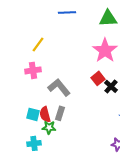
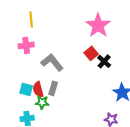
yellow line: (38, 44) -> (31, 19), turned -42

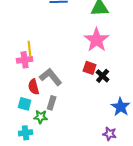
yellow line: (31, 19) -> (30, 49), moved
red square: (91, 53) -> (90, 68), turned -32
red semicircle: (38, 89) -> (34, 87), moved

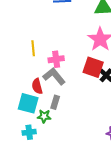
pink cross: (25, 60) -> (56, 59), moved
red square: (90, 68) -> (93, 67), size x1.5
cyan square: (25, 104) -> (28, 103), size x1.5

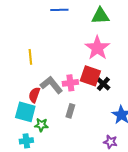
pink cross: (56, 59) -> (70, 83), moved
red semicircle: (37, 86) -> (34, 95), turned 35
gray rectangle: (55, 102) -> (70, 111), moved

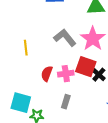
gray L-shape: (51, 85) -> (65, 38), moved
red semicircle: (34, 95) -> (47, 74), moved

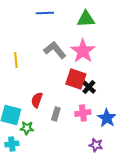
red semicircle: (47, 74) -> (37, 100), moved
pink cross: (66, 74) -> (83, 113), moved

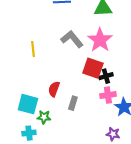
black cross: (89, 87) -> (106, 76), turned 32
pink cross: (83, 113) -> (108, 95), moved

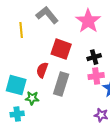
gray L-shape: (72, 39) -> (47, 15), moved
red square: (93, 68) -> (61, 49), moved
gray rectangle: (73, 103) -> (61, 84), size x1.6

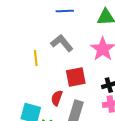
red square: (61, 49) -> (76, 77), turned -30

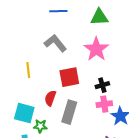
yellow line: (36, 58) -> (28, 70), moved

